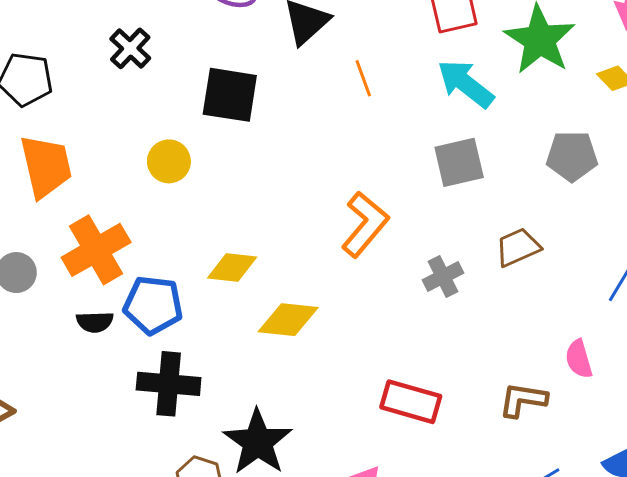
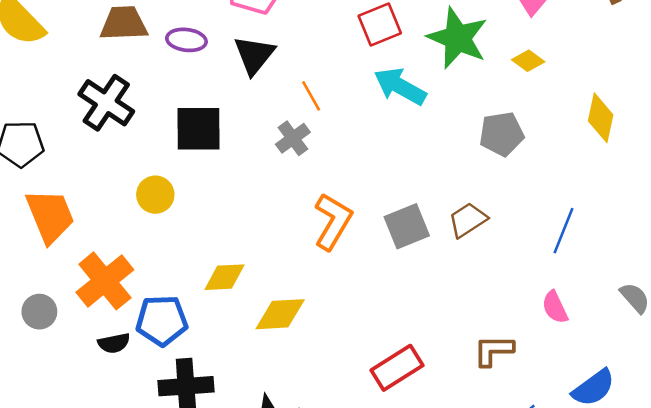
black cross: (130, 48) -> (106, 103), size x1.5
gray square: (459, 162) -> (407, 226), moved
gray cross: (443, 277) -> (293, 138), moved
pink semicircle: (579, 359) -> (555, 307), moved
red rectangle: (411, 402) -> (397, 368), turned -39

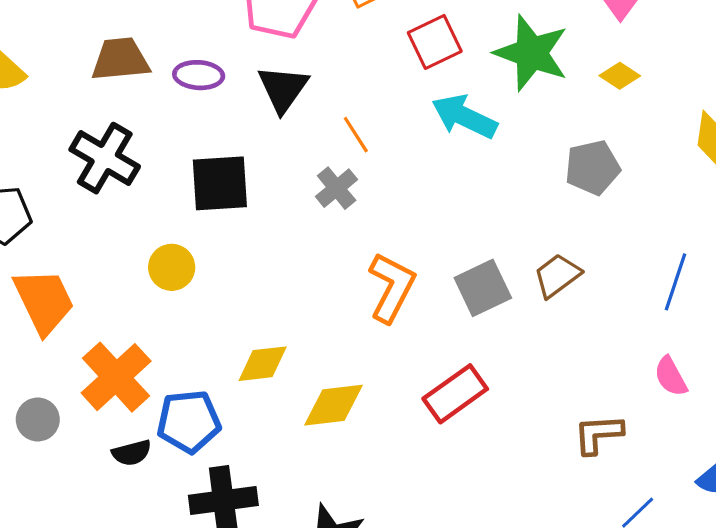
red rectangle: (397, 368) -> (455, 394), moved

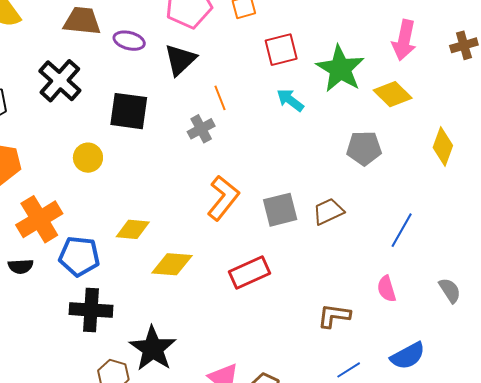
yellow diamond: (620, 76) -> (393, 94), size x1.5
cyan arrow: (464, 117) -> (290, 100), size x0.7
black semicircle: (132, 453) -> (21, 266), moved

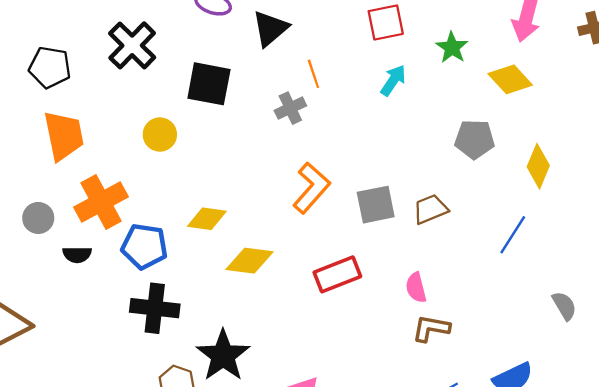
green star: (340, 69) -> (452, 48), size x0.6
cyan arrow: (290, 100) -> (393, 80), turned 84
yellow diamond: (443, 147) -> (538, 166), moved
pink semicircle: (387, 289) -> (416, 288), moved

